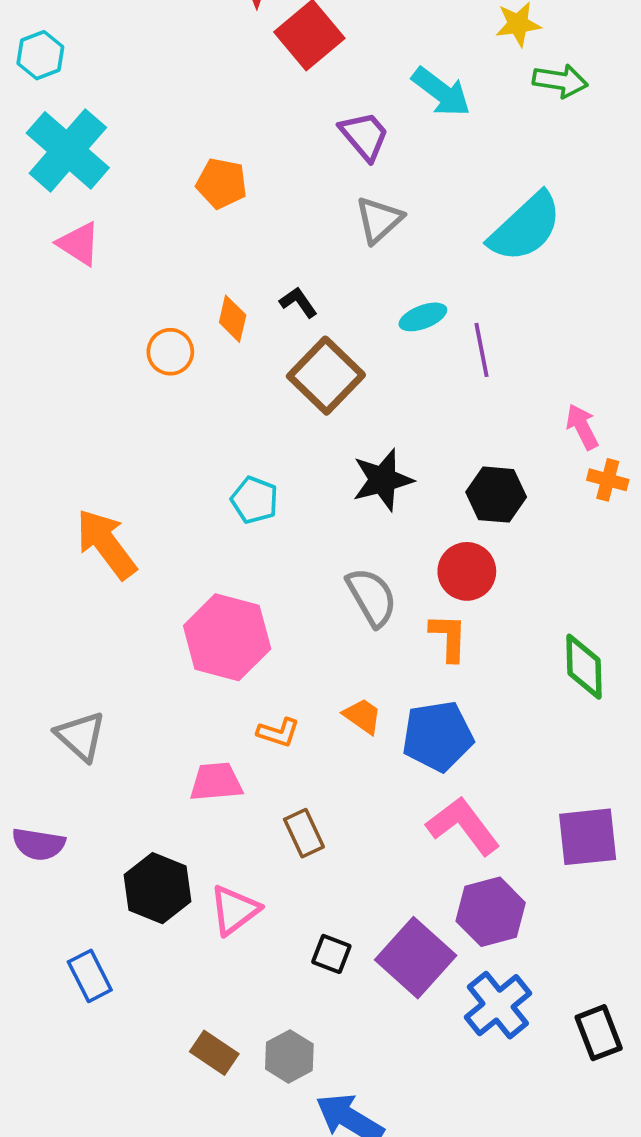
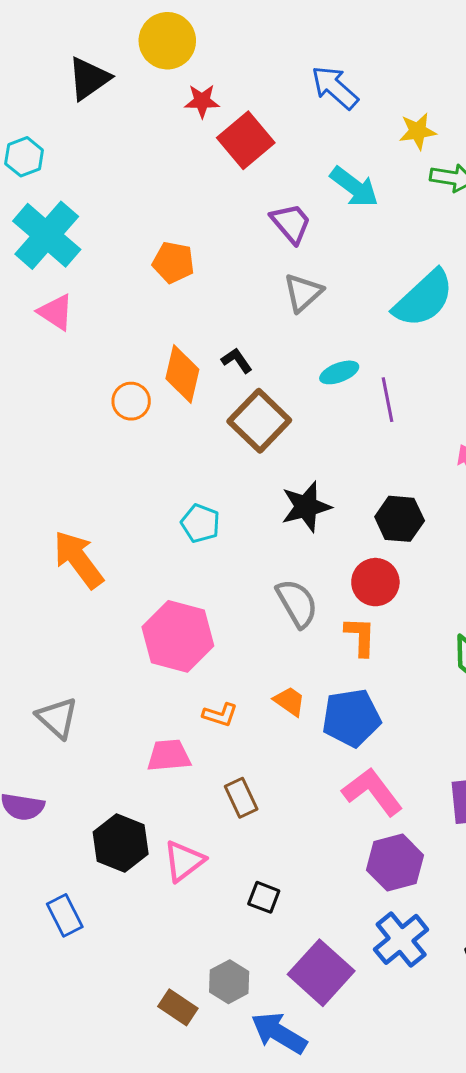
orange diamond: (233, 319) -> (182, 374), size x1.5
purple square: (416, 958) -> (321, 973), moved
brown rectangle: (214, 1053) -> (178, 1007), moved

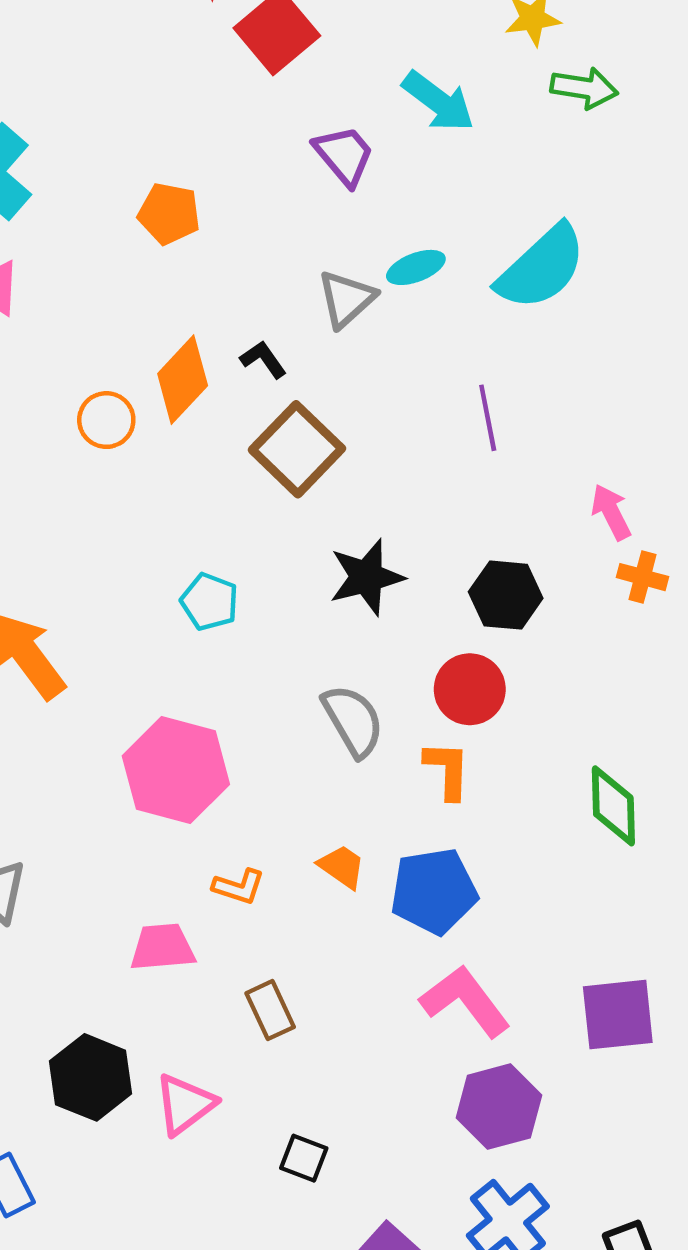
gray triangle: (303, 293) -> (346, 299), moved
cyan ellipse: (339, 372) -> (416, 267), moved
orange diamond: (182, 374) -> (183, 380), turned 30

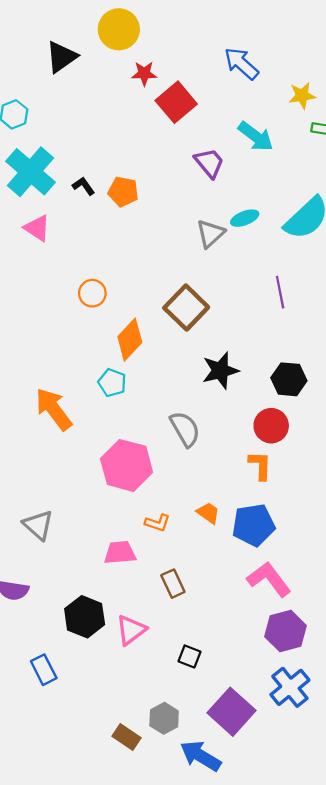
black L-shape: (263, 359) -> (83, 186), moved
orange diamond: (183, 380) -> (130, 340), moved
cyan pentagon: (210, 602) -> (112, 383), moved
gray semicircle: (353, 721) -> (185, 429), moved

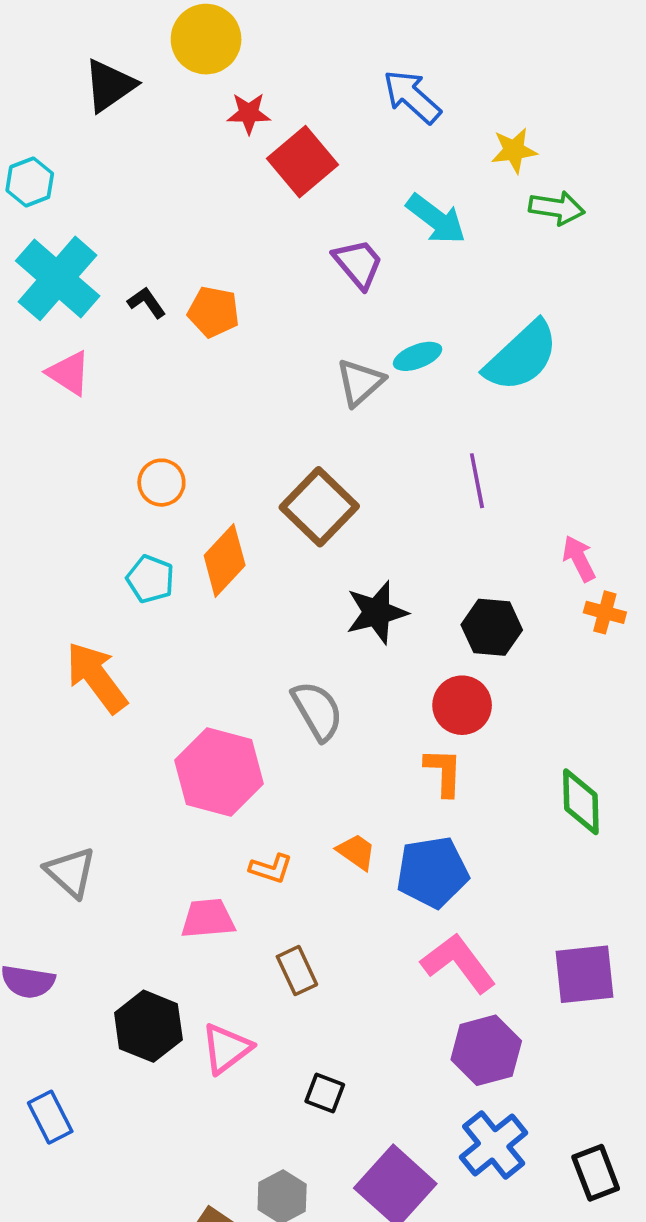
cyan pentagon: (112, 383) -> (150, 579), moved
blue rectangle: (44, 670) -> (50, 1117), moved

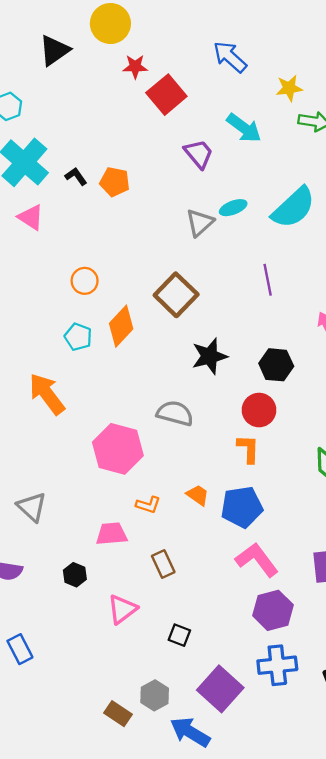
gray semicircle: (317, 711) -> (175, 413), turned -45
black hexagon: (148, 1026) -> (75, 575), moved, size x0.6
blue cross: (494, 1145) -> (277, 665), turned 33

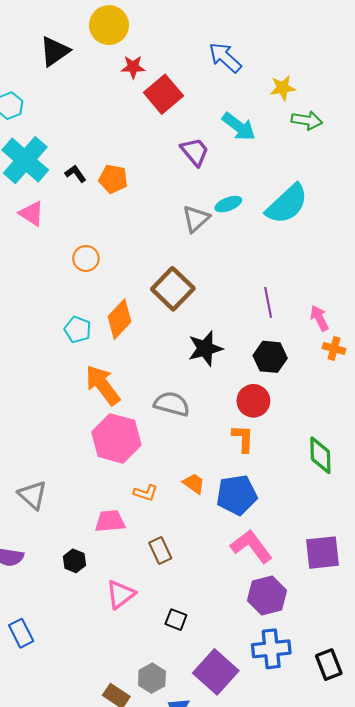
purple line: (268, 280) -> (268, 302), moved
orange circle: (85, 281) -> (86, 258), moved
orange arrow: (47, 394) -> (103, 385), moved

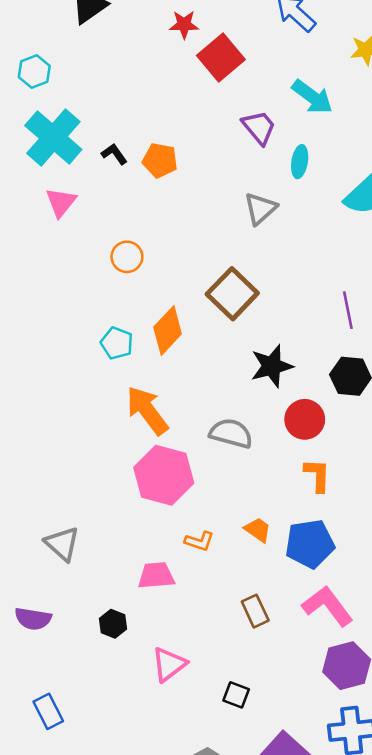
cyan ellipse: (228, 204) -> (300, 162), moved, turned -60
pink triangle: (32, 213) -> (61, 202), turned 36
red circle: (253, 401) -> (305, 419), moved
brown rectangle: (160, 550) -> (255, 611), moved

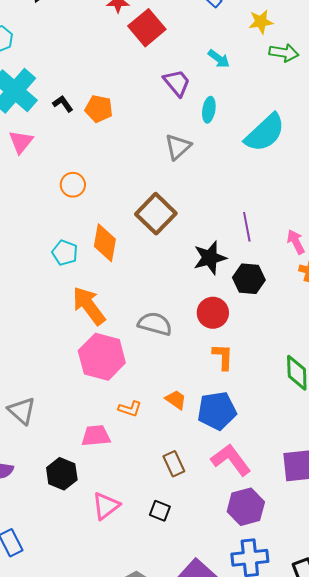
cyan arrow: (312, 97) -> (219, 59), size x0.7
orange diamond: (168, 330) -> (105, 243), turned -33
black star: (272, 366) -> (210, 258), moved
black hexagon: (113, 624) -> (62, 474), size x1.4
black square: (236, 695) -> (160, 511), moved

